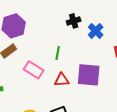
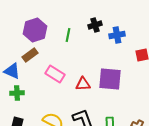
blue cross: (96, 31) -> (117, 35), turned 35
green line: (58, 53) -> (68, 35), moved

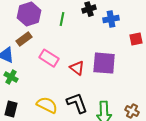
red triangle: (83, 84) -> (77, 68), turned 42
green cross: (17, 93) -> (11, 77), turned 32

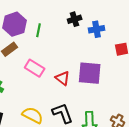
green line: (62, 19) -> (39, 30), moved

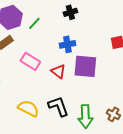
blue cross: (97, 29) -> (67, 44), moved
green line: (39, 30) -> (34, 23), turned 32

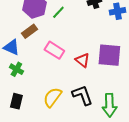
blue cross: (67, 44) -> (117, 11), moved
yellow semicircle: (28, 108) -> (52, 97), turned -80

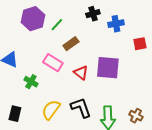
brown rectangle: (29, 31) -> (71, 44), moved
green cross: (16, 69) -> (31, 82), moved

